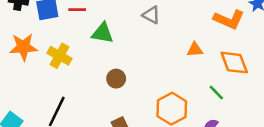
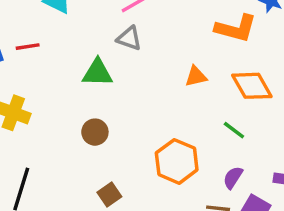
green triangle: (103, 33) -> (98, 73), moved

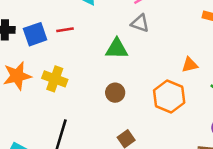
orange triangle: (196, 76) -> (190, 65), moved
orange hexagon: (177, 161) -> (169, 96), moved

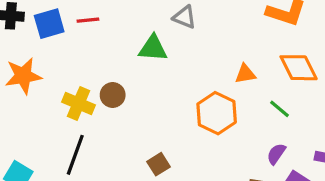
yellow cross: (55, 79) -> (79, 103), moved
brown circle: (115, 93) -> (113, 95), moved

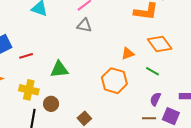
red line: (88, 20) -> (26, 56), moved
green triangle: (153, 48) -> (59, 69), moved
brown circle: (113, 95) -> (51, 104), moved

